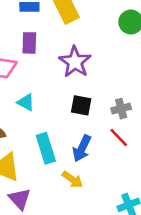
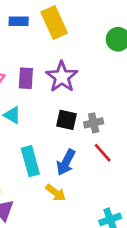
purple rectangle: (29, 43) -> (26, 78), moved
gray cross: (121, 109) -> (94, 123), moved

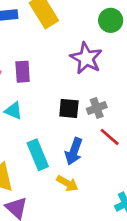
purple star: (62, 77) -> (86, 58), moved

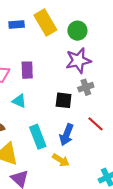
green circle: (111, 20) -> (77, 31), moved
purple star: (86, 58) -> (78, 61), turned 30
gray cross: (97, 108) -> (86, 87), moved

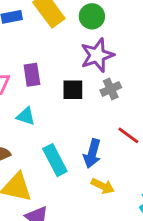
black square: (64, 100) -> (73, 90), moved
yellow arrow: (61, 160) -> (103, 186), moved

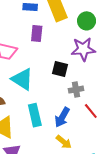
purple rectangle: (32, 75) -> (37, 34), moved
gray cross: (111, 89) -> (76, 90), moved
cyan triangle: (26, 116) -> (22, 79), size x1.6

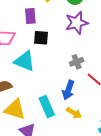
black square: (60, 69) -> (41, 38), moved
cyan rectangle: (35, 115) -> (47, 107), moved

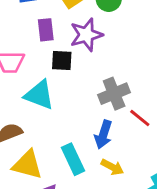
purple star: (77, 23) -> (86, 35), moved
gray cross: (77, 62) -> (114, 94), size x1.5

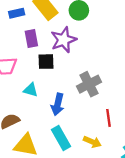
cyan triangle: (39, 95) -> (31, 90), size x0.6
red line: (140, 118) -> (108, 118), moved, turned 48
blue arrow: (103, 134) -> (58, 104), moved

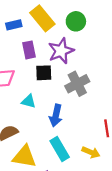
gray cross: (89, 84) -> (77, 84), moved

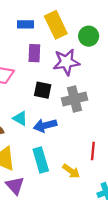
black square: (44, 73) -> (43, 90), moved
cyan triangle: (29, 101) -> (20, 118), moved
blue arrow: (56, 115) -> (45, 125), turned 50

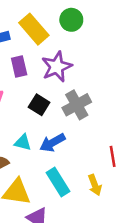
green circle: (89, 36) -> (71, 20), moved
black square: (43, 90) -> (39, 105), turned 36
yellow arrow: (71, 171) -> (95, 185), turned 48

